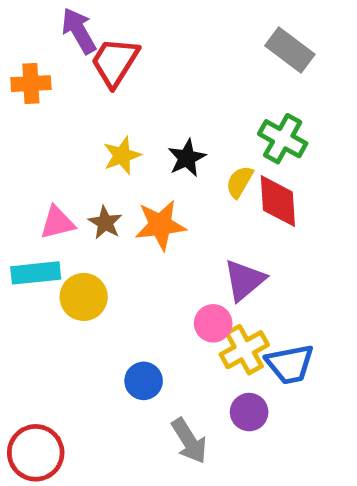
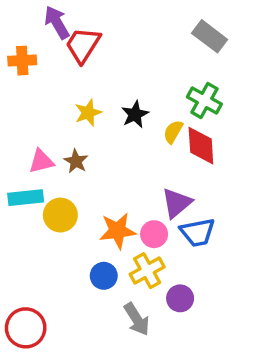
orange star: (160, 225) -> (118, 231), moved
yellow cross: (244, 350) -> (147, 271), moved
blue trapezoid: (290, 364) -> (197, 232), moved

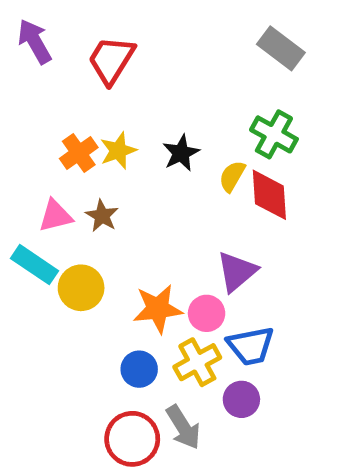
purple arrow: (57, 22) -> (35, 41), moved
orange cross: (22, 61) -> (79, 153), moved, turned -32
cyan rectangle: (26, 198) -> (35, 265), turned 40
blue trapezoid: (197, 232) -> (251, 346), moved
red circle: (26, 328) -> (132, 439), moved

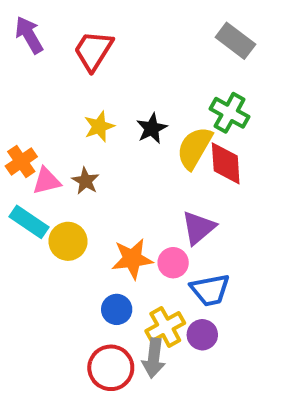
orange cross: (79, 153) -> (21, 161), moved
yellow semicircle: (232, 176) -> (195, 148), size x1.6
yellow cross: (197, 362) -> (165, 327), moved
gray arrow: (183, 427) -> (154, 358), turned 39

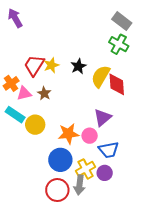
red trapezoid: (93, 51) -> (34, 65), moved
green cross: (230, 113) -> (119, 44), moved
blue circle: (117, 309) -> (60, 160), size x1.5

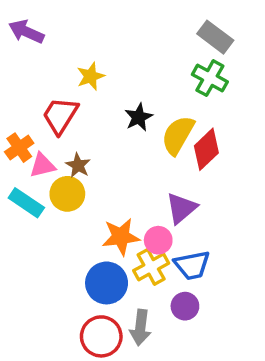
purple arrow: (15, 18) -> (26, 32), turned -36
yellow star: (51, 65) -> (91, 76), moved
red diamond: (117, 84) -> (206, 149), turned 50
yellow circle: (35, 125) -> (67, 194), moved
yellow cross: (86, 169) -> (151, 267), moved

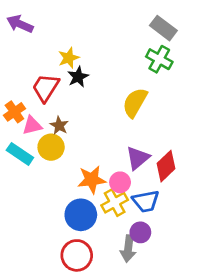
black star: (139, 117) -> (78, 77), moved
red diamond: (206, 149) -> (166, 166), moved
gray arrow: (140, 328) -> (128, 249), moved

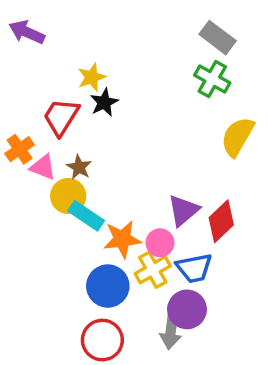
yellow semicircle: (135, 102) -> (237, 137), moved
pink triangle: (32, 125) -> (43, 167), turned 35
cyan rectangle: (20, 154) -> (86, 216), moved
purple circle: (140, 232) -> (187, 309), size x1.4

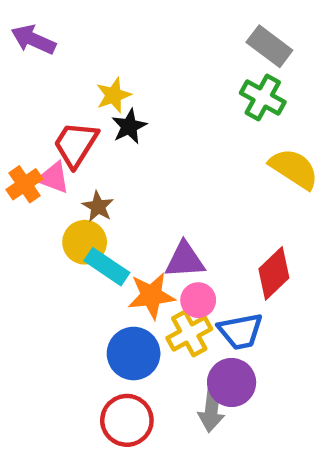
yellow semicircle: (237, 137) -> (294, 169), turned 93
pink triangle: (43, 167) -> (53, 178), moved
purple triangle: (183, 210) -> (185, 260), moved, turned 36

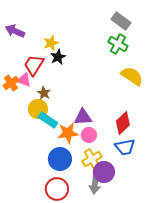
purple arrow: (33, 40) -> (15, 31), moved
blue trapezoid: (240, 331) -> (125, 147), moved
yellow cross: (189, 334) -> (92, 159), moved

